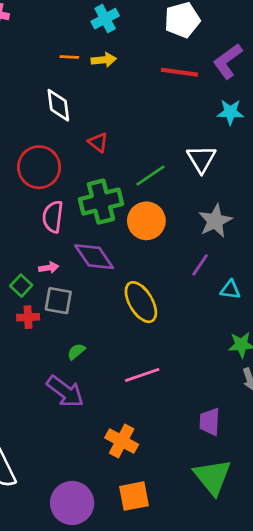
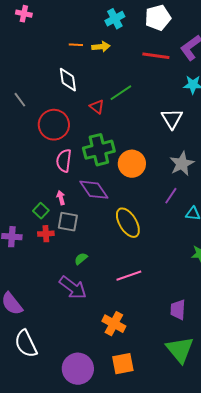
cyan cross: (105, 19) -> (115, 19), moved
green line: (151, 175) -> (121, 93), moved
pink arrow: (49, 268) -> (61, 198), turned -96

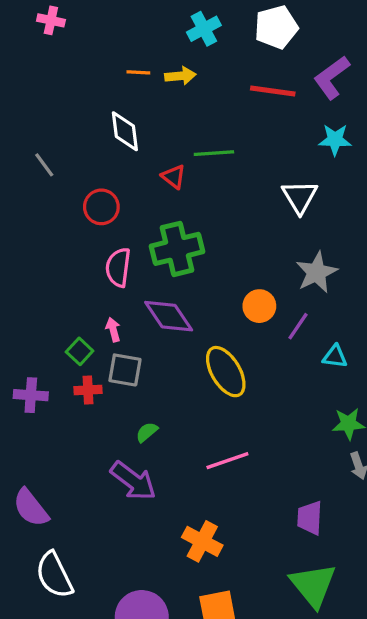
green line: (121, 93) -> (214, 153), turned 30
red circle: (54, 125) -> (101, 207), size x0.7
orange circle: (132, 164) -> (259, 306), moved, size x0.7

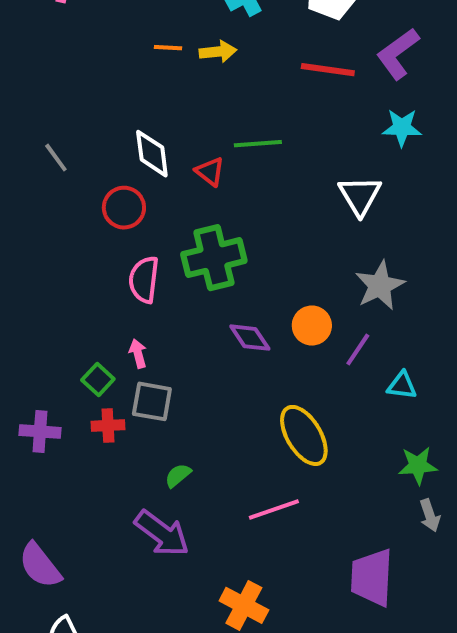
white diamond: (125, 131) -> (152, 154), moved
purple diamond: (169, 316) -> (250, 338), moved, size x0.7
yellow ellipse: (226, 372) -> (304, 435), moved
purple trapezoid: (310, 518) -> (372, 577), size x1.4

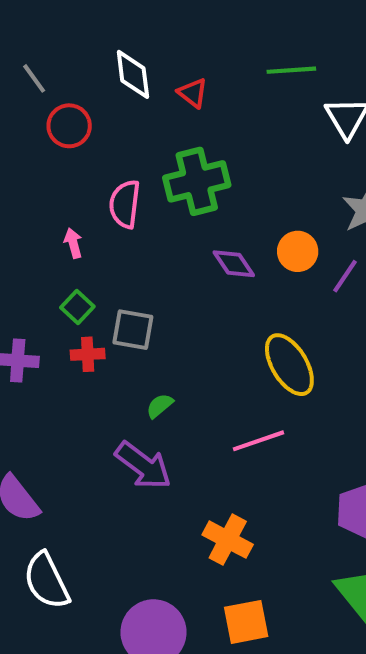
green line: (258, 144) -> (291, 70), moved
red circle: (124, 208) -> (69, 126), moved
pink arrow: (138, 354) -> (73, 243), moved

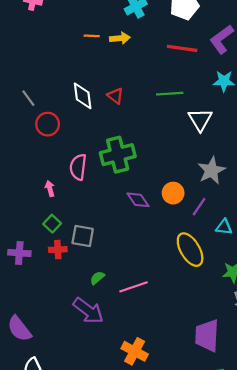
red triangle: (193, 93) -> (115, 96), moved
yellow ellipse: (289, 365) -> (190, 250), moved
pink line: (259, 441) -> (134, 287), moved

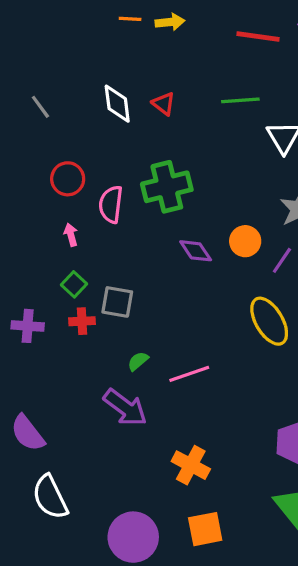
red circle: (48, 124) -> (68, 179), moved

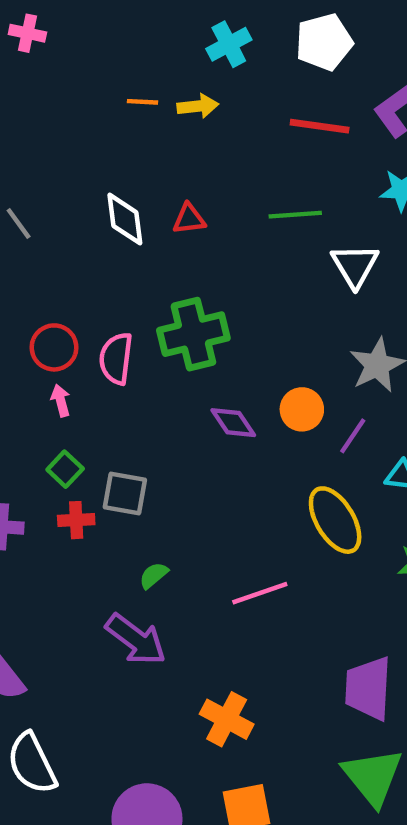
red triangle: (164, 104) -> (189, 219), turned -45
red circle: (68, 179) -> (54, 347), moved
pink line: (189, 374) -> (260, 593), moved

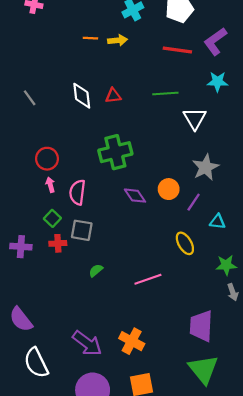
pink semicircle: (116, 358) -> (77, 192), moved
yellow ellipse: (335, 520) -> (185, 243), size x0.7
purple arrow: (136, 640) -> (87, 343), moved

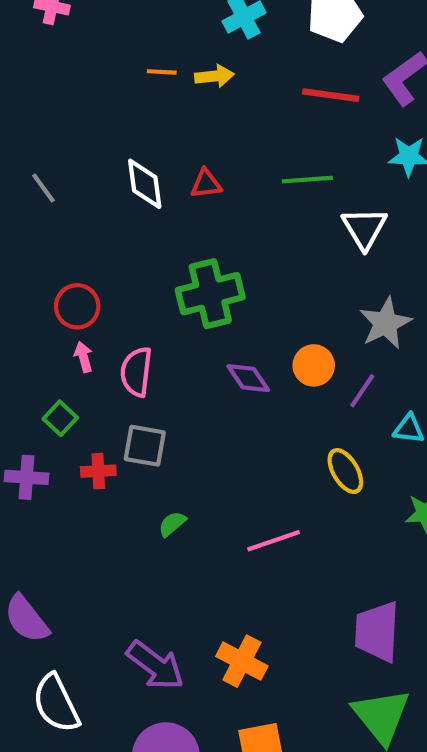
green square: (52, 218) -> (60, 418), moved

